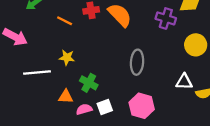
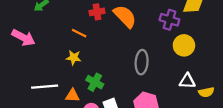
orange line: (65, 21) -> (79, 33), moved
yellow circle: (196, 45) -> (184, 45), moved
white line: (37, 72) -> (45, 87), moved

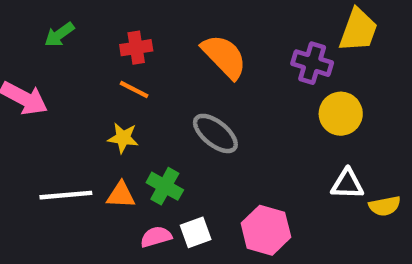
red cross: (97, 12) -> (136, 48), moved
gray ellipse: (142, 62) -> (215, 133), moved, turned -55
orange triangle: (72, 96) -> (121, 195), moved

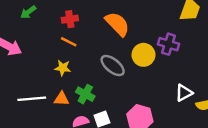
purple cross: (312, 63) -> (168, 44), moved
yellow circle: (341, 114) -> (144, 55), moved
white triangle: (347, 184) -> (184, 93), turned -30

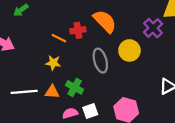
red cross: (70, 19) -> (78, 30), moved
purple cross: (168, 44) -> (153, 28), moved, turned 30
gray ellipse: (113, 66) -> (100, 61), turned 35

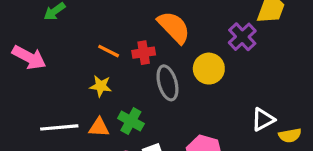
red cross: (78, 30) -> (144, 53), moved

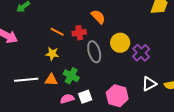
orange semicircle: (174, 27) -> (98, 17), size x0.7
purple cross: (242, 37) -> (141, 53), moved
white triangle: (263, 119) -> (149, 84), moved

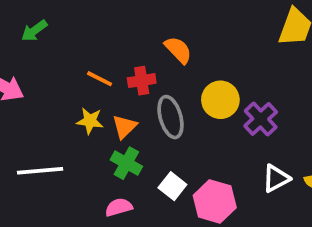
orange triangle: (51, 80) -> (124, 127), moved, turned -48
white square: (85, 97) -> (172, 186), moved, turned -32

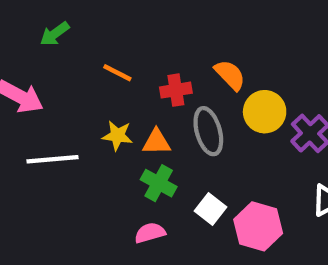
orange semicircle: (178, 50) -> (230, 75), moved
orange line: (100, 79) -> (117, 73), moved
orange triangle: (124, 127) -> (156, 142), turned 44
white line: (40, 171) -> (53, 159), moved

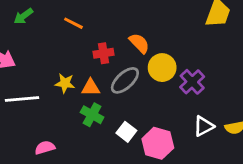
orange line: (117, 73) -> (73, 23), moved
gray ellipse: (208, 131) -> (125, 80), turned 64
pink semicircle: (150, 233) -> (45, 148), moved

